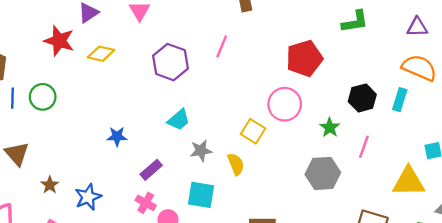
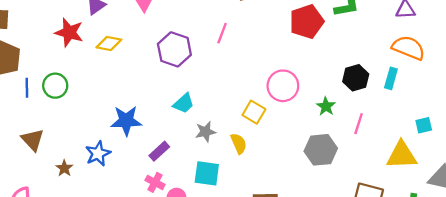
red pentagon: (304, 58) -> (307, 22), moved
blue star: (117, 136) -> (126, 121), size x1.6
blue star: (88, 197) -> (98, 154), moved

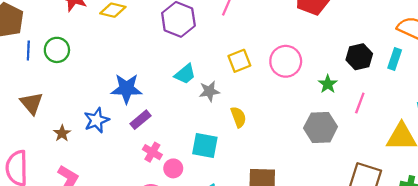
yellow square: (254, 112) -> (239, 61), moved, turned 35
gray star: (205, 132) -> (209, 91), moved
purple rectangle: (159, 151) -> (141, 120), moved

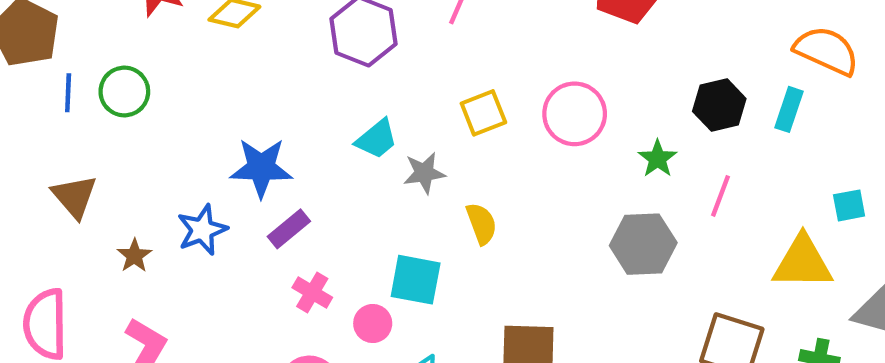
pink circle: (173, 168) -> (373, 324), moved

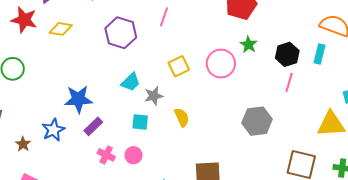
green star: (658, 159) -> (249, 45), moved
pink line: (721, 196) -> (289, 82), moved
cyan square: (416, 280) -> (140, 122), moved, size x0.7
pink circle: (373, 324) -> (133, 155), moved

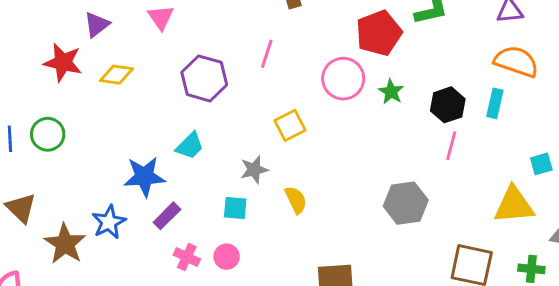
pink circle: (221, 64) -> (343, 79), moved
cyan trapezoid: (131, 82) -> (190, 146), moved
brown star: (23, 144) -> (65, 244), size x1.8

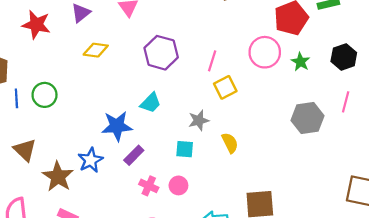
pink line: (267, 54) -> (212, 61), moved
red star: (63, 62) -> (36, 25), moved
black hexagon: (448, 105) -> (344, 57), moved
gray hexagon: (406, 203) -> (307, 118), moved

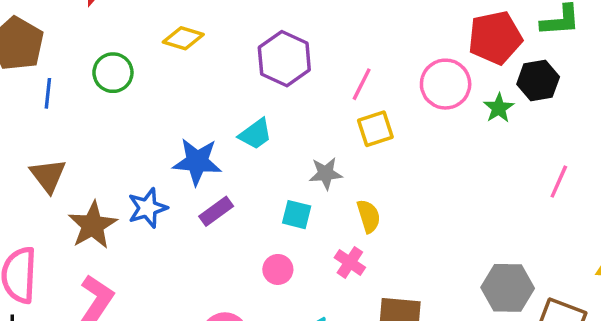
black hexagon: (344, 57) -> (538, 80), moved
green circle: (45, 95) -> (113, 73), moved
gray hexagon: (307, 118) -> (508, 288), moved
pink cross: (149, 186) -> (350, 262), moved

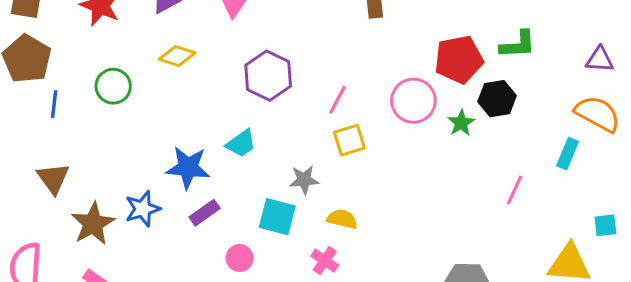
cyan square: (297, 215) -> (277, 217), size x1.4
yellow semicircle: (369, 216) -> (342, 219), turned -60
pink circle: (278, 269) -> (240, 258), moved

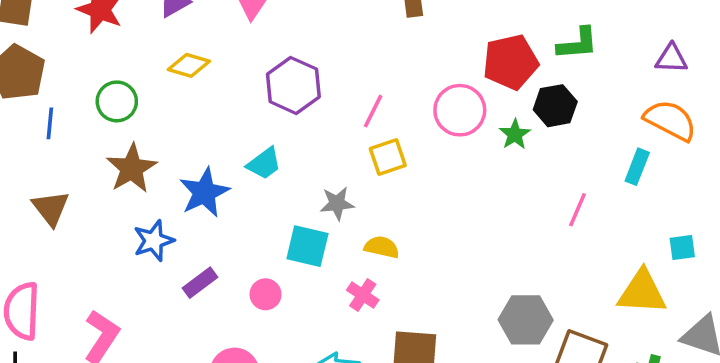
blue star: (188, 168) -> (204, 192), turned -30
purple rectangle: (205, 213) -> (200, 283), moved
brown star: (93, 224) -> (132, 168), moved

